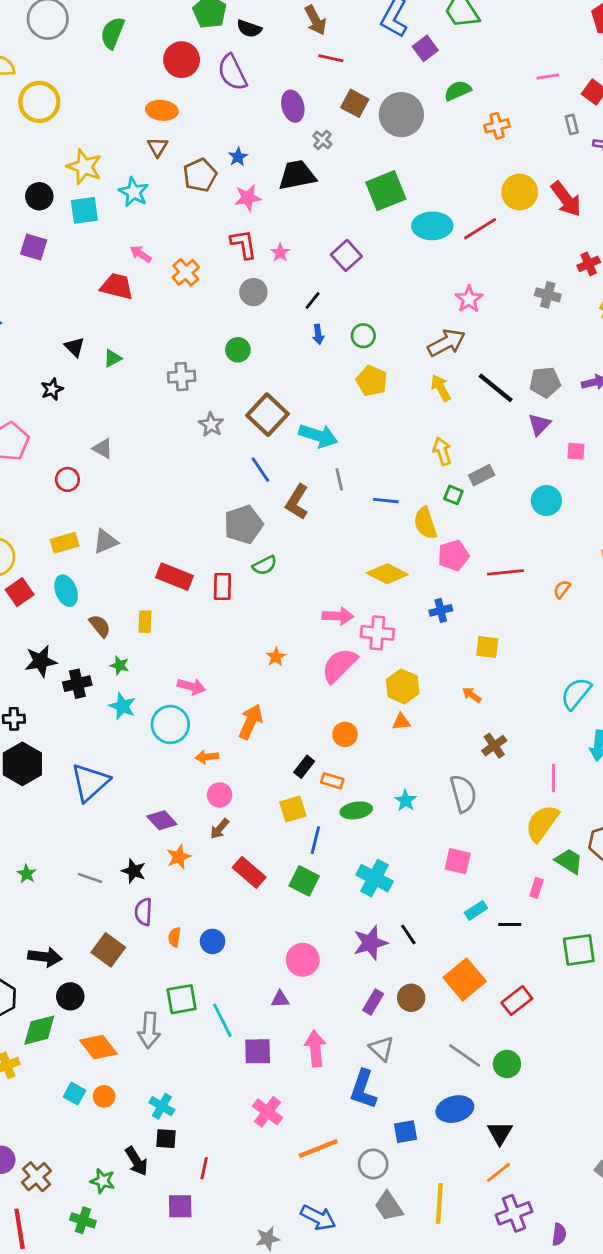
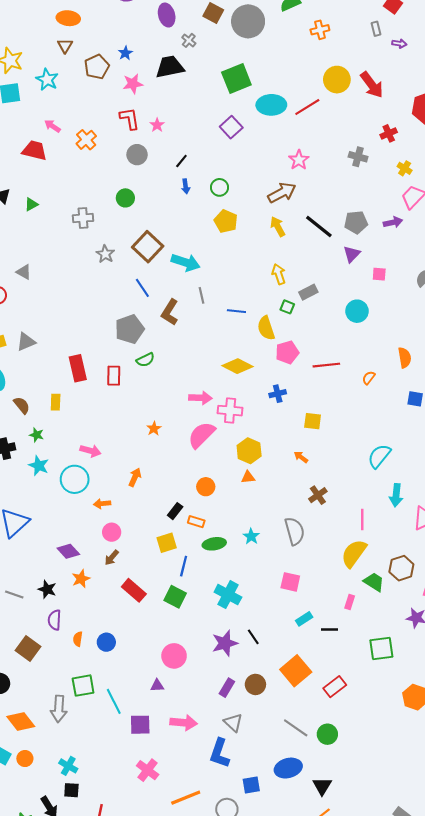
purple square: (346, 255) -> (231, 127), moved
red rectangle: (175, 577) -> (78, 368), turned 55
orange arrow: (251, 722) -> (135, 477), size x0.7
pink arrow: (315, 1048) -> (184, 723), turned 100

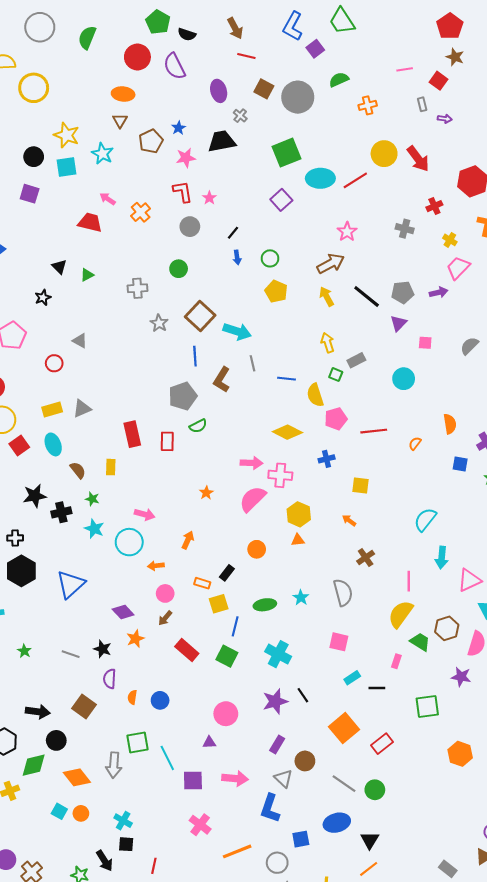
blue line: (142, 288) -> (195, 356), turned 30
orange rectangle: (196, 522) -> (202, 583), moved
brown circle: (255, 684) -> (305, 761), moved

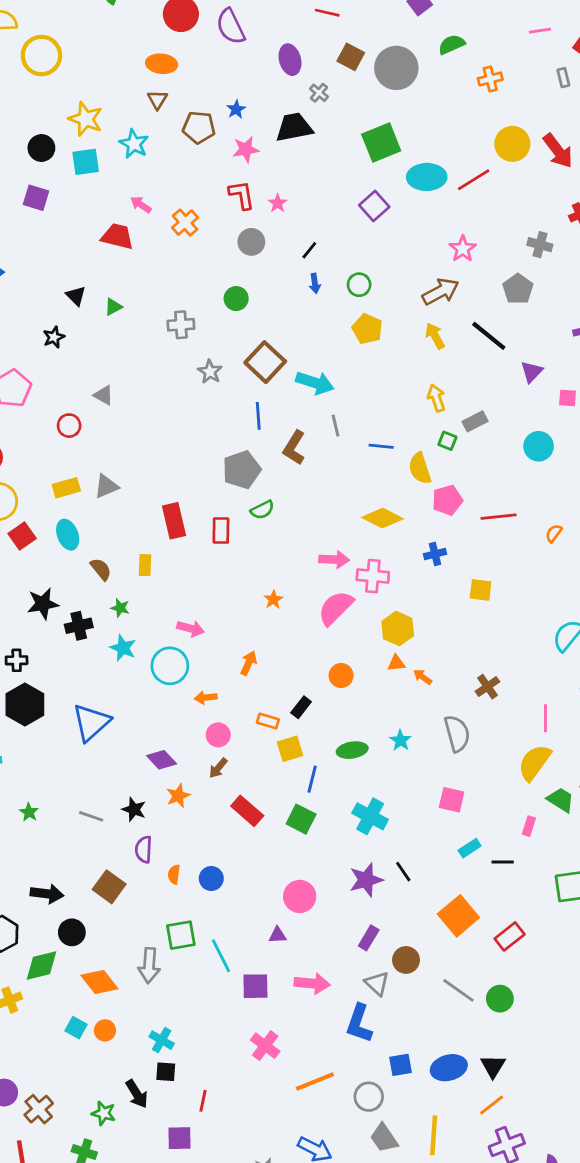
brown pentagon: (151, 141) -> (199, 127), turned 30
gray pentagon: (403, 292) -> (518, 289), moved, turned -30
orange arrow: (349, 521) -> (423, 677), moved
blue ellipse: (337, 823) -> (449, 1068), moved

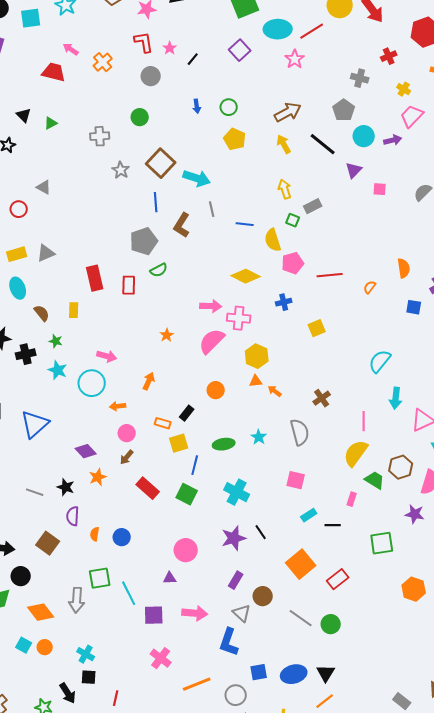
pink star: (463, 249) -> (295, 59), moved
black line: (309, 250) -> (193, 59), moved
cyan circle: (539, 446) -> (364, 136), moved
yellow square: (481, 590) -> (317, 328), turned -30

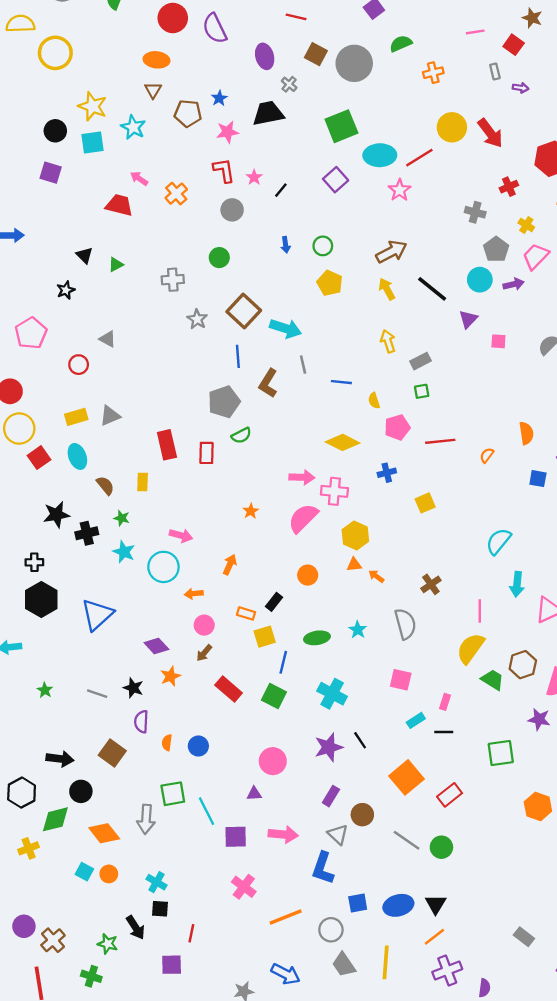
gray pentagon: (344, 110) -> (496, 249), moved
green square: (293, 220) -> (422, 391), moved, turned -32
yellow semicircle: (273, 240) -> (374, 401), size x0.6
pink rectangle: (352, 499) -> (445, 702), moved

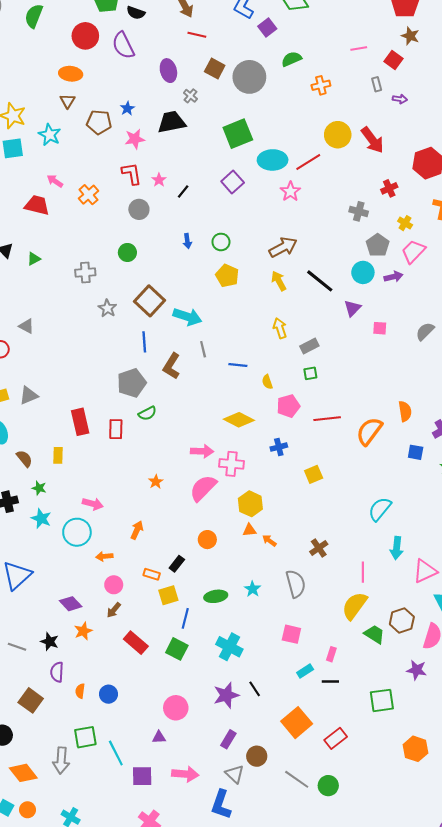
orange semicircle: (487, 455) -> (369, 431), size x2.0

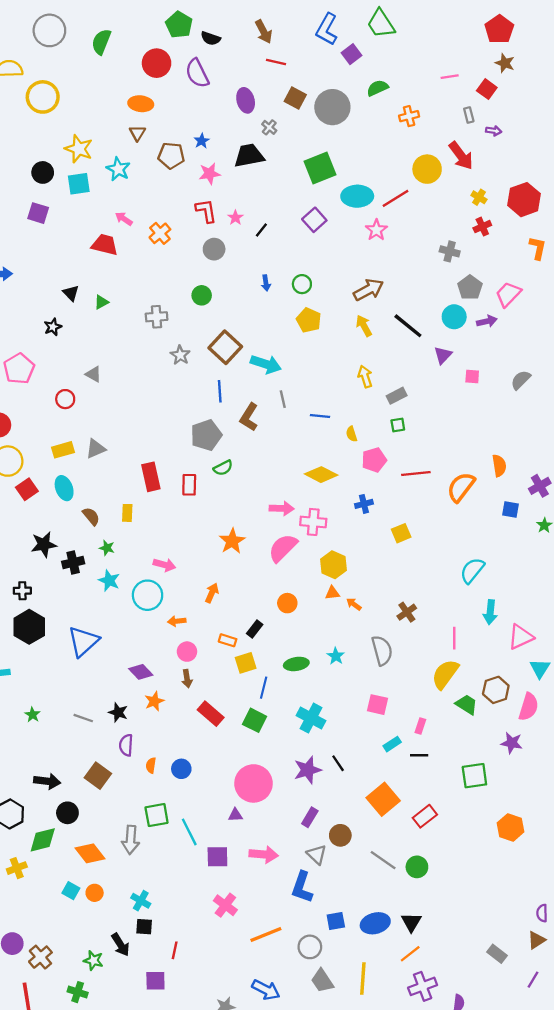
red arrow: (372, 140) -> (461, 156), moved
yellow cross: (405, 223) -> (479, 197), moved
orange star: (156, 482) -> (232, 541), size x1.6
brown arrow: (114, 610) -> (187, 679), turned -49
pink circle: (176, 708) -> (253, 783), size x1.4

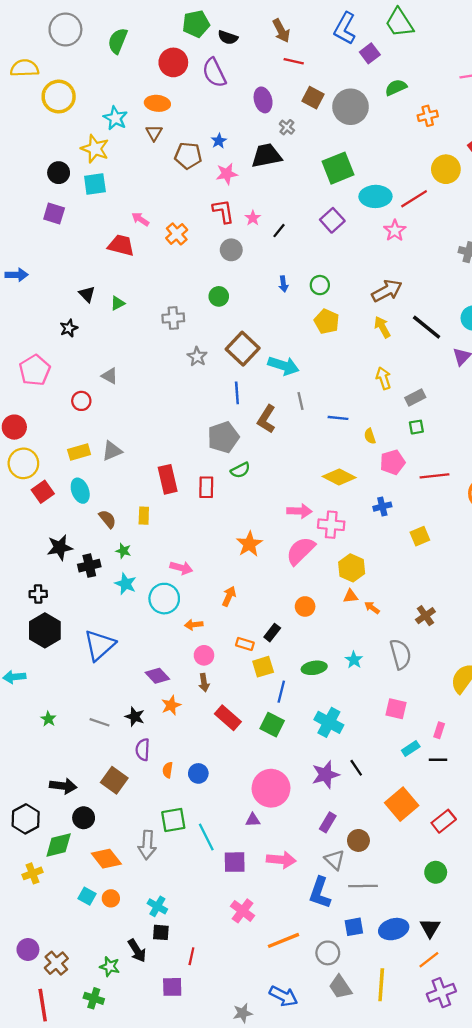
green pentagon: (179, 25) -> (196, 24), turned 30
cyan star: (118, 169) -> (115, 118), moved
gray line: (383, 860) -> (363, 886), moved, turned -36

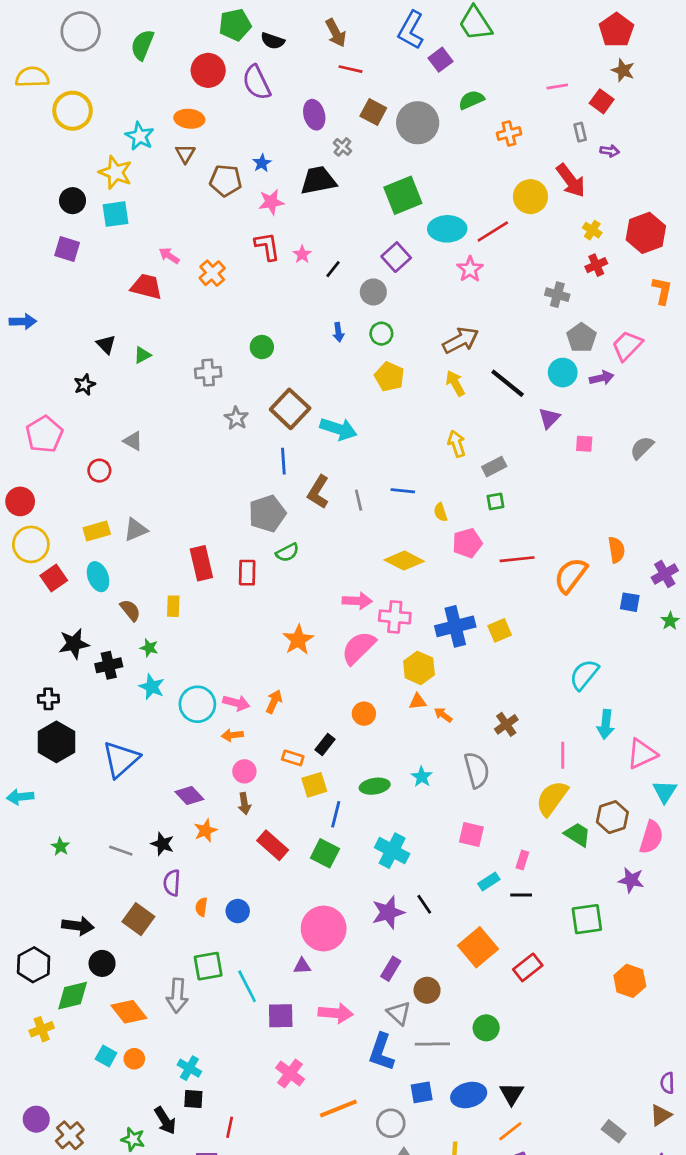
gray circle: (231, 250) -> (373, 292), moved
gray line: (301, 401) -> (359, 500), moved
blue cross: (382, 507) -> (455, 626), moved, size x1.8
pink arrow: (181, 568) -> (236, 703), moved
green circle: (436, 872) -> (486, 1028), moved

